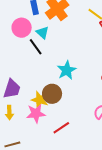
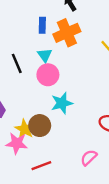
pink circle: (22, 28) -> (48, 75), moved
black line: (36, 47) -> (17, 63), moved

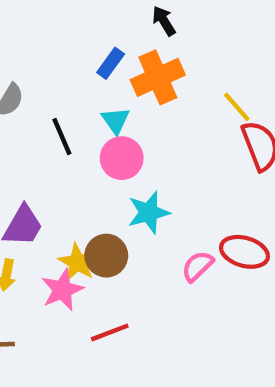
blue rectangle: (42, 25) -> (111, 63), turned 35
pink star: (17, 143) -> (62, 290), turned -30
pink semicircle: (89, 158) -> (197, 266), moved

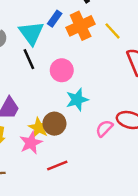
yellow line: (237, 107) -> (113, 31), moved
cyan triangle: (115, 120) -> (31, 33), moved, size x1.6

